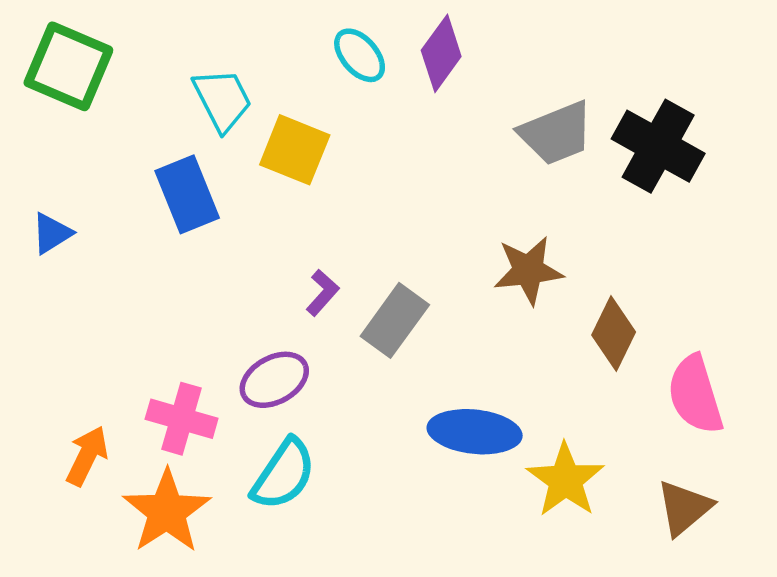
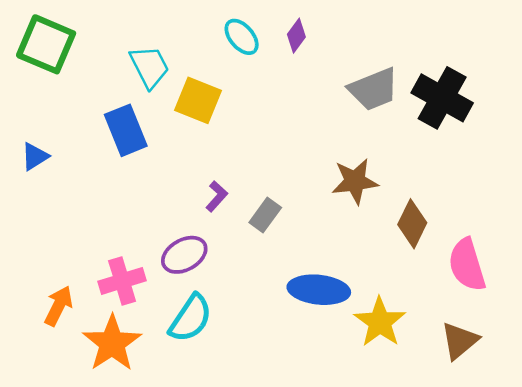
purple diamond: (441, 53) -> (296, 36), size x0.7
gray rectangle: (395, 320) -> (265, 215), size x0.7
pink cross: (182, 419) -> (122, 281), turned -33

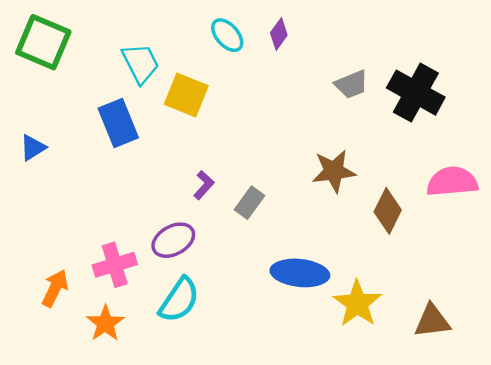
gray trapezoid: (374, 89) -> (351, 84), size x0.7
pink semicircle: (467, 265) -> (452, 182), moved, turned 102
brown triangle: (460, 341) -> (432, 321), turned 33
orange star: (112, 343) -> (105, 323), size x0.7

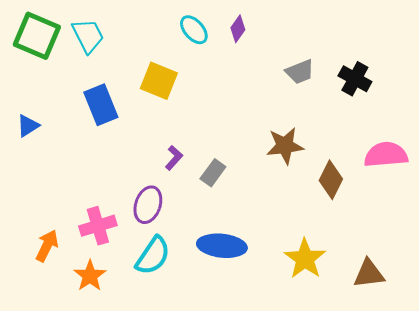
cyan trapezoid: (141, 63) -> (88, 36), moved
black cross: (416, 93) -> (355, 79), size x0.7
purple ellipse: (173, 240) -> (148, 205), turned -42
blue ellipse: (300, 273) -> (222, 246), moved

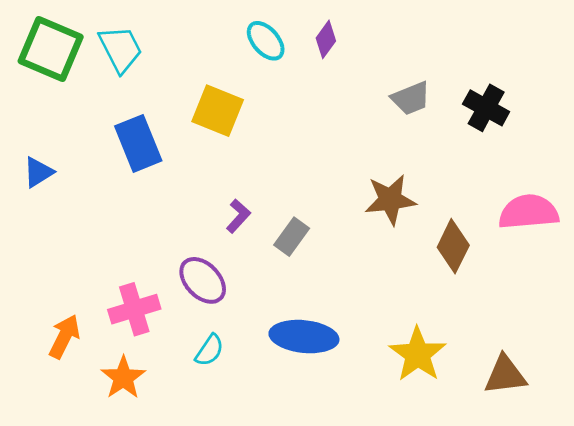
purple ellipse: (148, 205) -> (203, 280), turned -63
cyan semicircle: (153, 256) -> (209, 350), size x0.6

